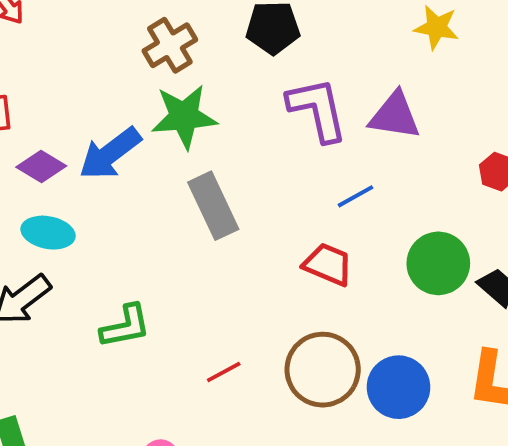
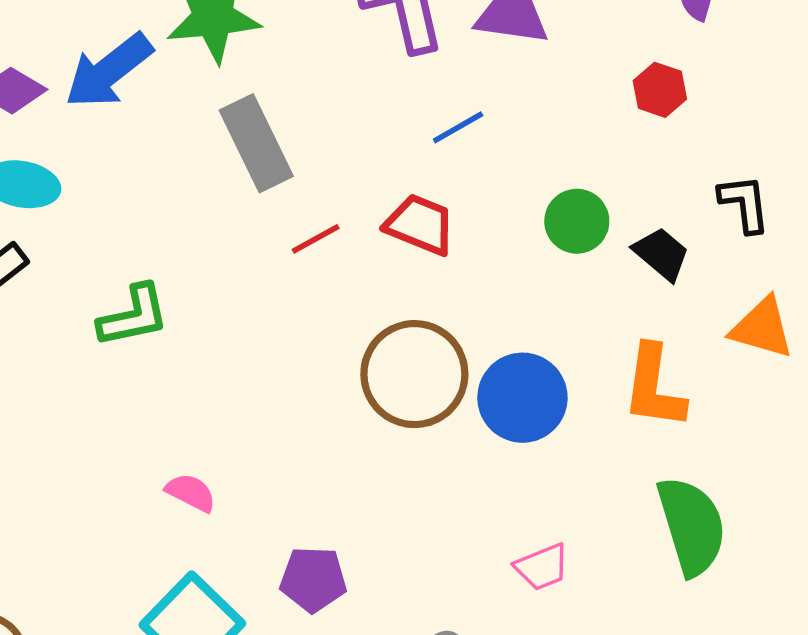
green circle: (438, 263) -> (577, 221), size x0.7
red line: (224, 372) -> (316, 239), moved

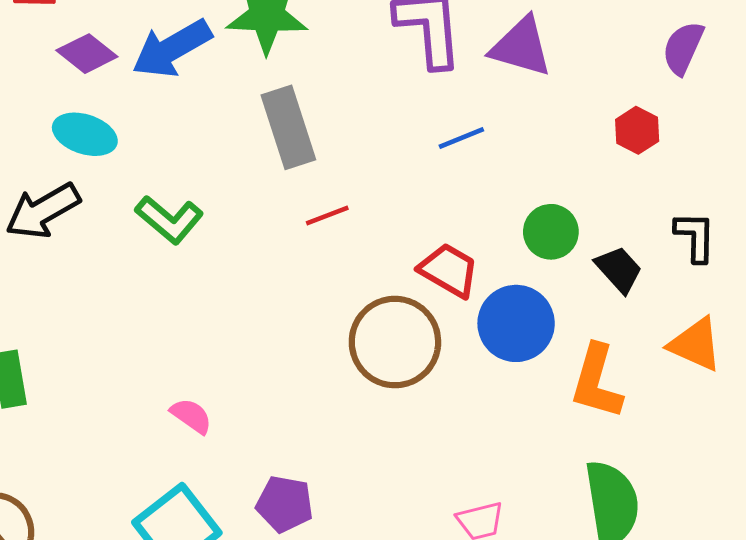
red trapezoid: (420, 225) -> (449, 270), moved
green L-shape: (133, 316) -> (169, 220), moved, turned 44
blue circle: (522, 398) -> (516, 323), moved

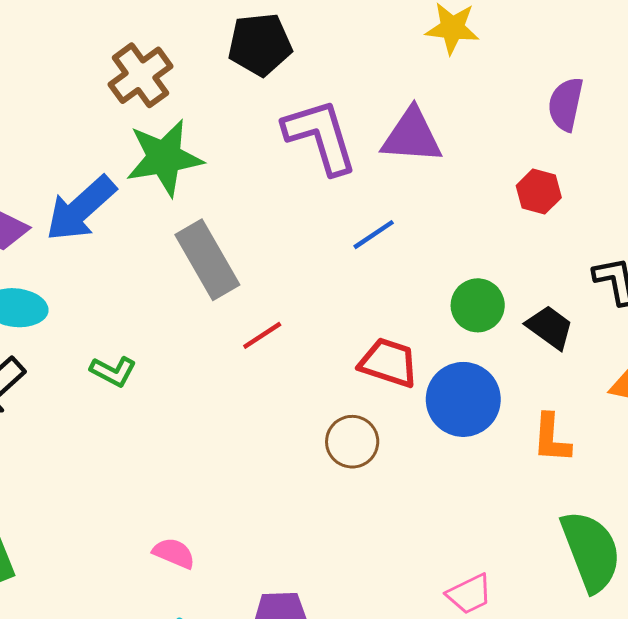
green L-shape: (169, 220) -> (113, 371), size x0.7
brown circle: (395, 342) -> (352, 442), size x0.6
orange L-shape: (597, 382) -> (551, 438), size x0.7

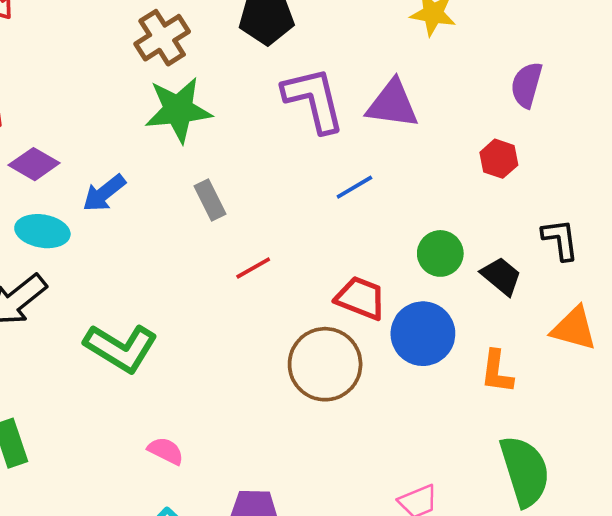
blue arrow: (81, 209) -> (104, 193), moved, size x0.7
gray rectangle: (207, 260) -> (210, 200), size x0.6
green L-shape: (113, 371) -> (121, 348), moved, size x1.8
brown circle: (352, 442) -> (325, 364), size x1.6

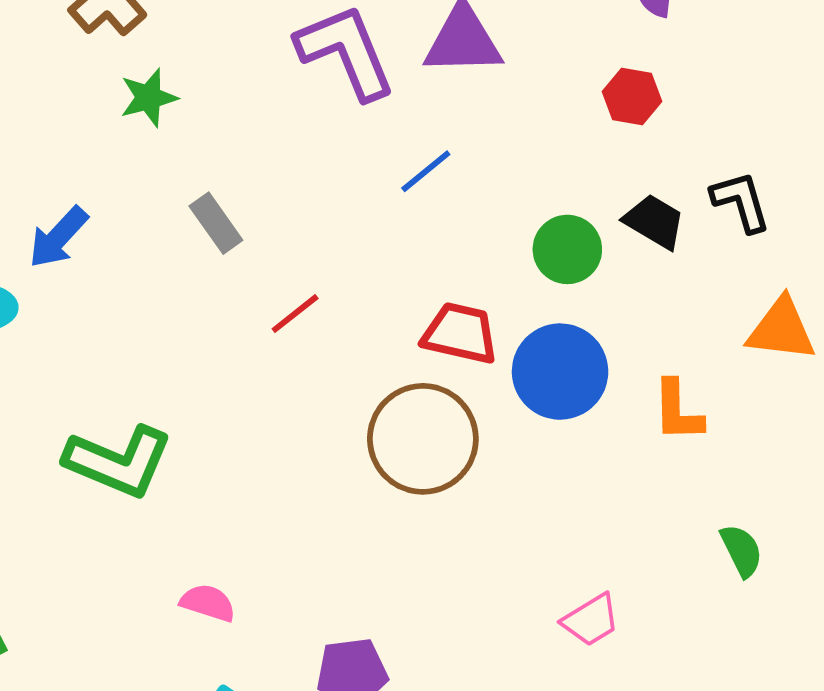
green star: (178, 110) -> (149, 98), size x0.6
black trapezoid: (501, 276) -> (654, 222), moved
green semicircle: (525, 471) -> (741, 551), size x0.5

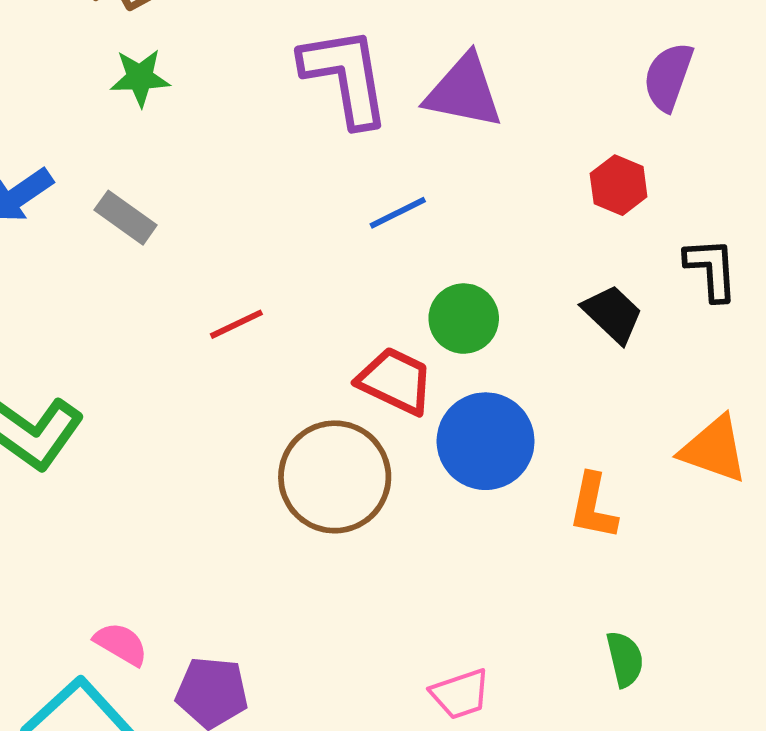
black L-shape: (741, 202) -> (711, 269), moved
gray rectangle: (216, 223) -> (126, 218), moved, turned -32
green circle: (567, 249) -> (464, 319), moved
pink semicircle: (208, 603) -> (121, 644), moved

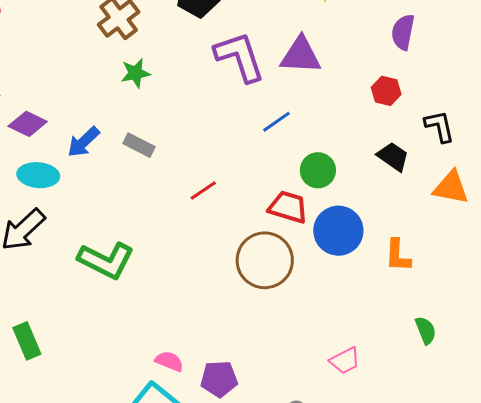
orange triangle: (714, 449) -> (451, 187), moved

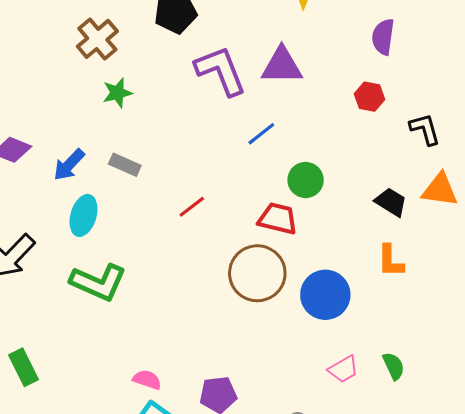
black trapezoid: (393, 157) -> (391, 202), moved
cyan ellipse: (38, 175) -> (84, 215), moved, turned -75
blue circle: (338, 231) -> (325, 295), moved
green semicircle: (426, 330) -> (394, 366), moved
pink semicircle: (169, 361) -> (147, 380), moved

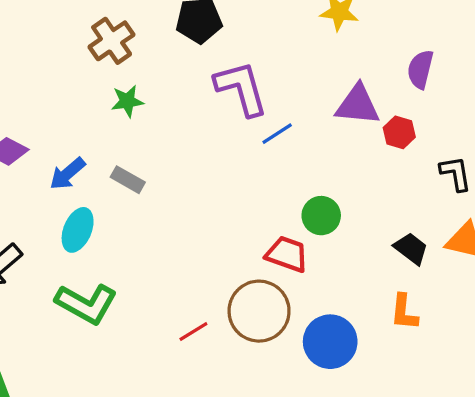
purple triangle: (282, 66) -> (358, 105), moved
blue line: (261, 134) -> (277, 134), moved
red line: (192, 207) -> (193, 332), moved

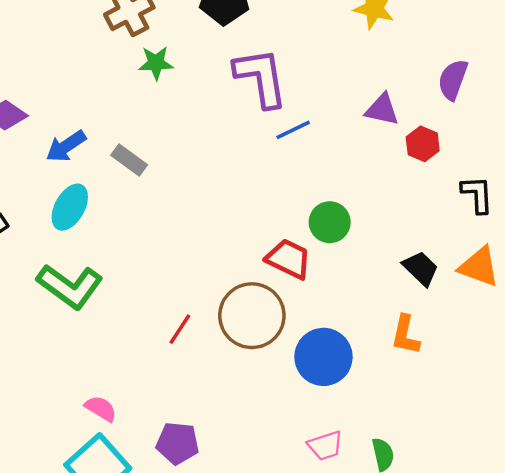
green star: (127, 101) -> (156, 63), moved
purple triangle: (358, 105) -> (382, 109), size x0.7
red line: (193, 332) -> (180, 329), turned -32

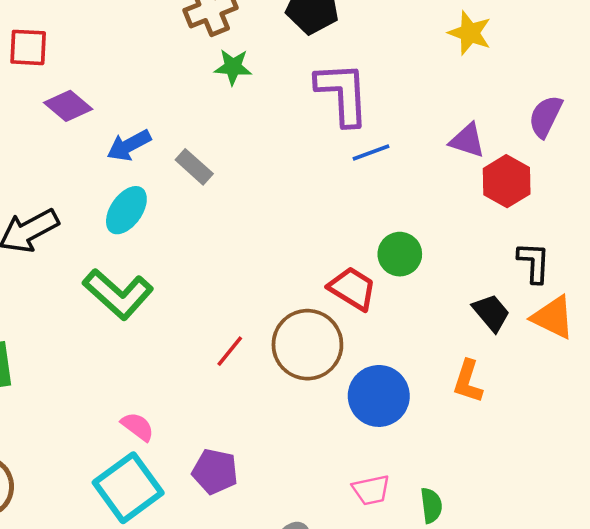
red hexagon: (423, 144) -> (507, 181), size x1.4
black L-shape: (477, 194) -> (534, 262), moved

